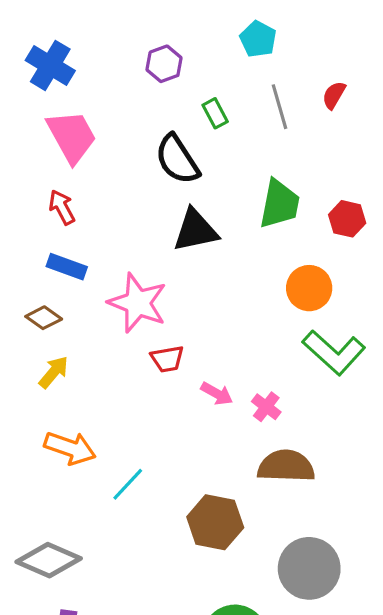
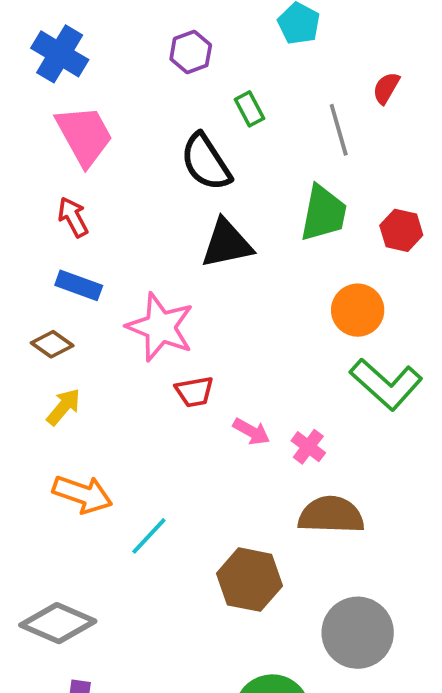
gray line: (279, 107) -> (339, 130), moved

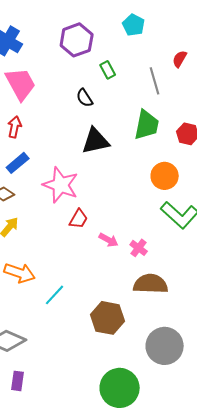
purple hexagon: (191, 52) -> (77, 40), size x1.5
black semicircle: (206, 162) -> (85, 98), size x0.6
red arrow: (73, 217) -> (15, 127), turned 40
blue rectangle: (79, 285) -> (18, 163), turned -60
red trapezoid: (194, 392) -> (79, 219), turned -50

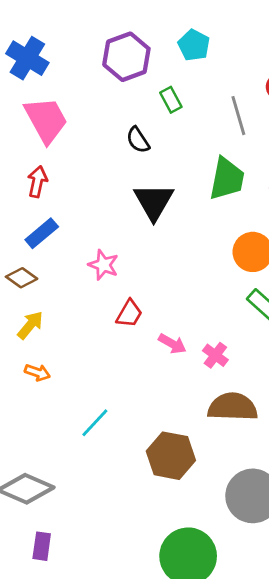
cyan pentagon: (134, 25) -> (194, 45), moved
black triangle: (96, 141) -> (154, 202), turned -48
pink star: (61, 185) -> (103, 265), size x0.6
orange arrow: (20, 273) -> (37, 372), moved, size x0.6

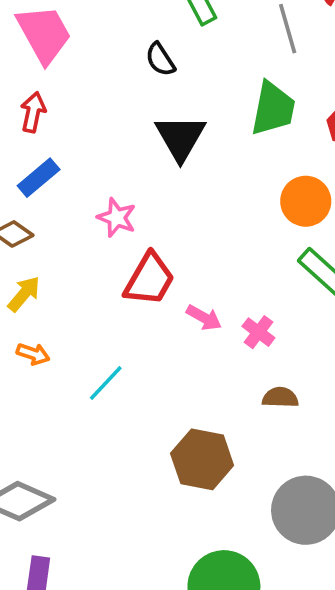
red trapezoid: (129, 314) -> (149, 279), size x1.5
brown semicircle: (233, 407) -> (280, 398), size x0.6
cyan line: (95, 423) -> (106, 383), moved

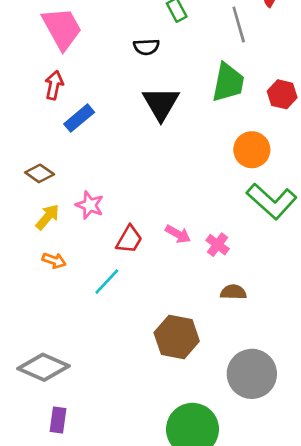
black semicircle: (160, 59) -> (146, 47), turned -60
blue rectangle: (39, 178) -> (79, 118), moved
pink star: (117, 218) -> (90, 205), moved
red trapezoid: (149, 279) -> (129, 239), moved, size x0.7

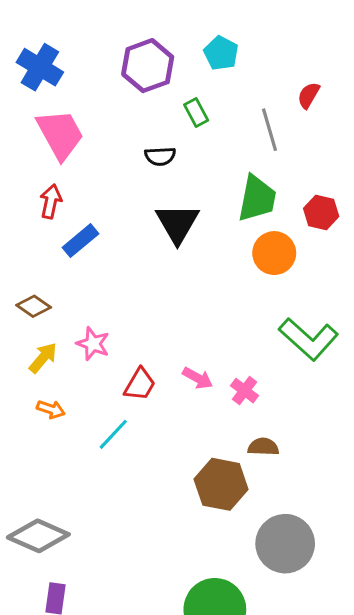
orange circle: (252, 150) -> (274, 253), moved
brown hexagon: (177, 337) -> (221, 484), moved

